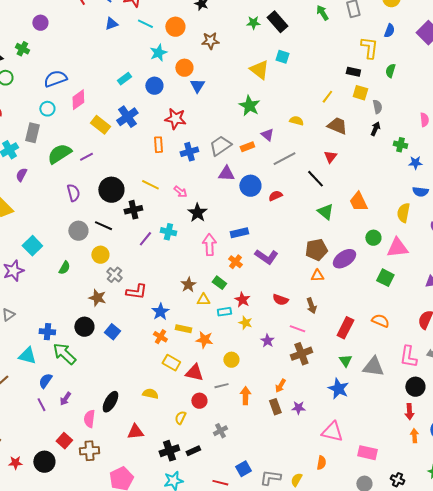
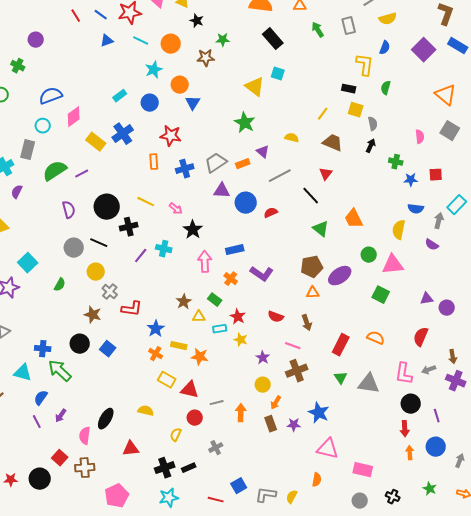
green star: (253, 23) -> (223, 40), moved
yellow circle: (231, 360) -> (263, 385), moved
blue star: (338, 389) -> (319, 413), moved

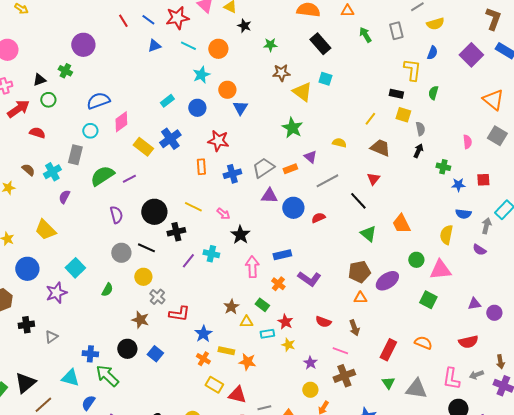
purple circle: (36, 40) -> (83, 45), size x1.5
brown star: (206, 58) -> (281, 73), moved
red semicircle: (421, 337) -> (468, 342), turned -126

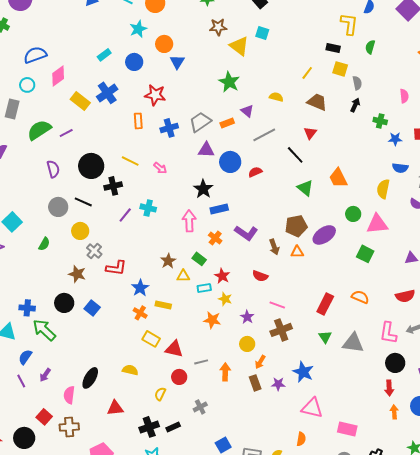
black star: (240, 235) -> (203, 189), moved
brown arrow: (354, 328) -> (274, 247), moved
orange star: (247, 362) -> (212, 320), moved

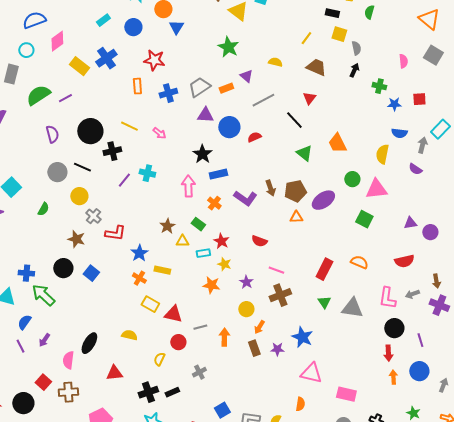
brown arrow: (274, 247) -> (270, 188), moved

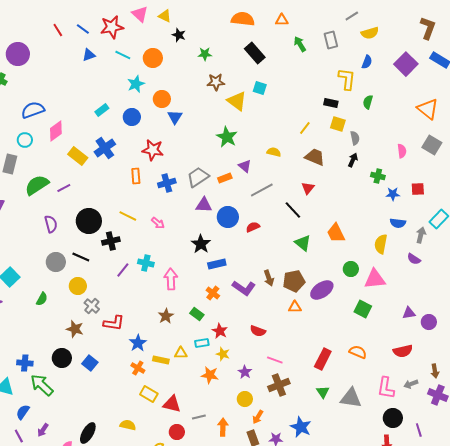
pink arrow: (188, 186) -> (171, 279), moved
yellow triangle: (182, 241) -> (181, 353), moved

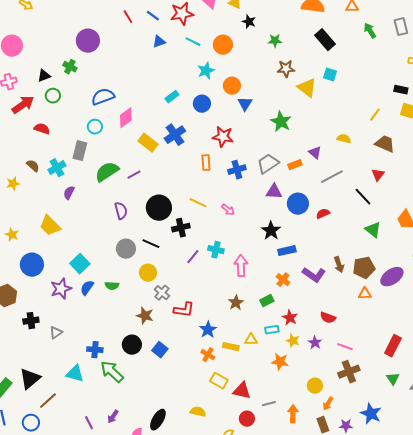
green star: (227, 137) -> (281, 122), moved
green semicircle: (42, 299) -> (112, 286), turned 64
green rectangle: (197, 314) -> (267, 301), turned -64
purple star: (245, 372) -> (315, 343), moved
blue semicircle: (23, 412) -> (87, 288), moved

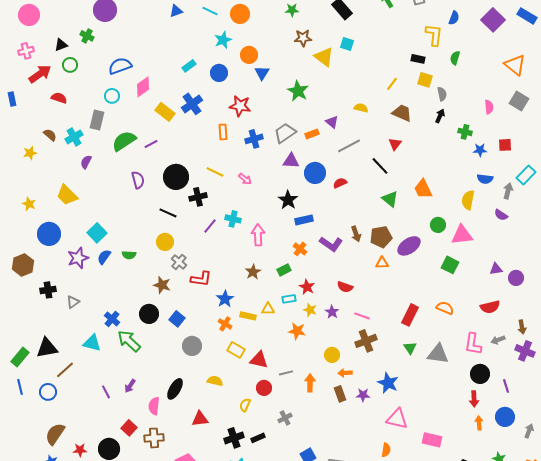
gray circle: (126, 249) -> (192, 346), moved
blue cross: (95, 350) -> (112, 319), turned 35
black triangle: (30, 379) -> (47, 348), turned 30
orange arrow: (328, 404) -> (345, 373), turned 56

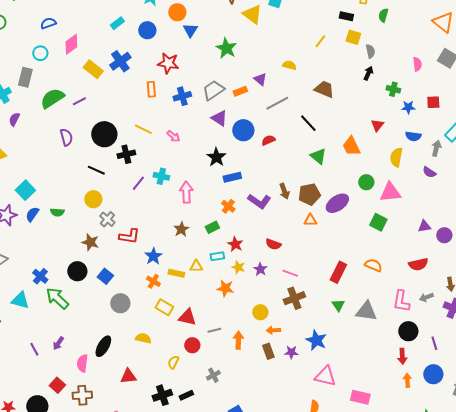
blue semicircle: (120, 66) -> (48, 23), size x0.7
brown trapezoid: (402, 113) -> (324, 89), moved
red triangle: (395, 144) -> (377, 125), moved
purple triangle: (291, 161) -> (219, 118), turned 30

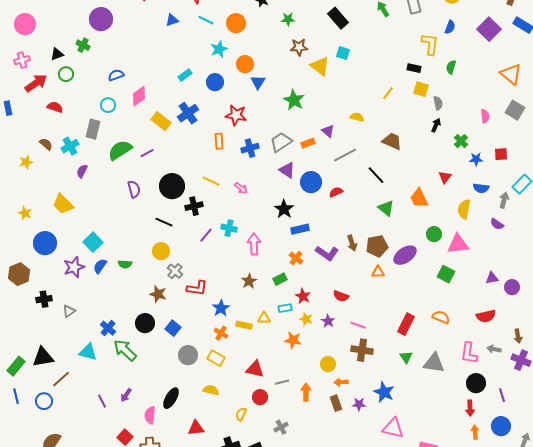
green cross: (393, 89) -> (461, 141), turned 32
gray arrow: (426, 297) -> (494, 349), turned 32
brown cross: (294, 298) -> (362, 350), turned 30
yellow rectangle: (164, 307) -> (216, 358), moved

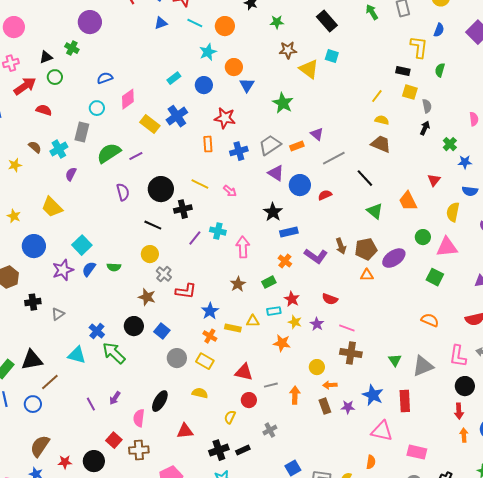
yellow semicircle: (357, 117) -> (382, 120), moved
red rectangle: (406, 324) -> (405, 401), moved, turned -30
gray triangle: (434, 363) -> (423, 366), turned -30

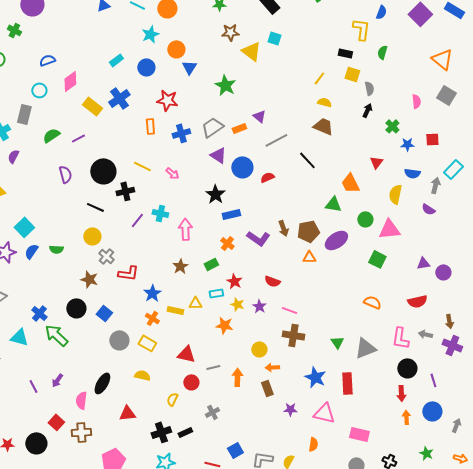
green semicircle: (109, 153) -> (51, 135), size x0.7
green triangle: (375, 211) -> (333, 204), moved, turned -30
purple star: (348, 407) -> (290, 409), moved

